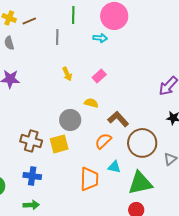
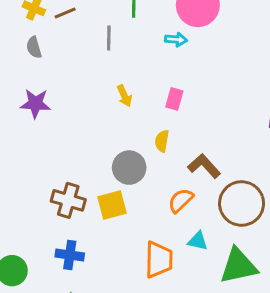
pink rectangle: (99, 76) -> (174, 99), turned -32
yellow semicircle: (91, 103) -> (162, 141), turned -96

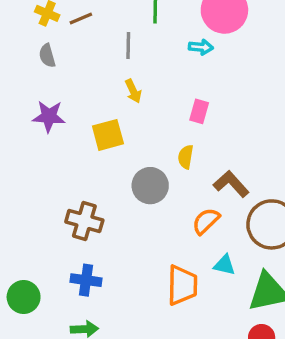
yellow arrow: (124, 96) -> (133, 91), moved
yellow square: (112, 205) -> (108, 135), moved

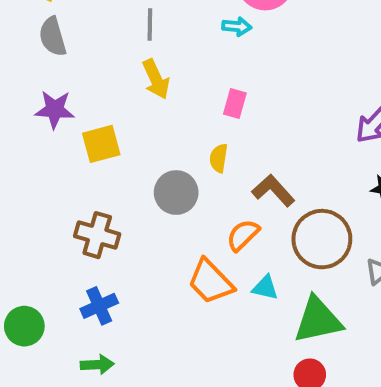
gray semicircle: (47, 56) -> (53, 37), size x1.4
yellow arrow: (133, 91) -> (156, 79), size x1.4
yellow square: (108, 135) -> (101, 144), moved
blue cross: (86, 280) -> (99, 306), turned -32
orange trapezoid: (182, 285) -> (211, 282), moved, turned 135

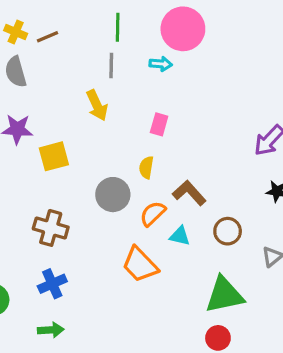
gray line: (150, 24) -> (111, 65), moved
orange semicircle: (243, 235) -> (153, 214), moved
brown circle: (322, 239) -> (228, 231), size x0.6
cyan triangle: (265, 288) -> (180, 236), moved

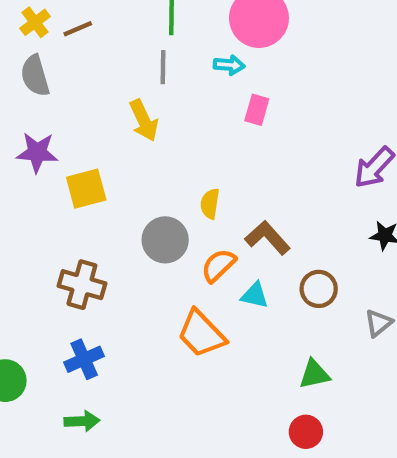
yellow cross: (16, 32) -> (35, 22), turned 30
pink rectangle: (159, 124) -> (257, 110), moved
green triangle: (224, 295) -> (314, 374), size x0.6

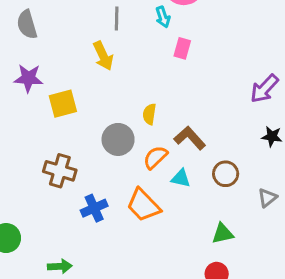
cyan arrow: (229, 65) -> (163, 17), turned 66
blue cross: (84, 359) -> (94, 208), moved

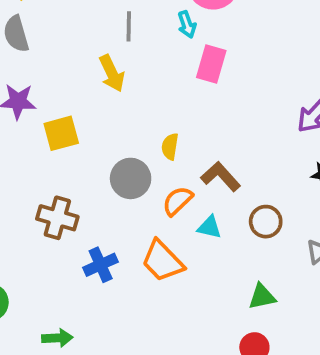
pink rectangle: (182, 48) -> (211, 64), size x1.4

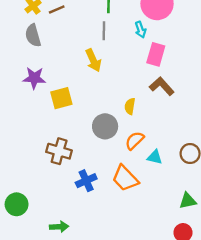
brown L-shape: (221, 177) -> (162, 86), moved

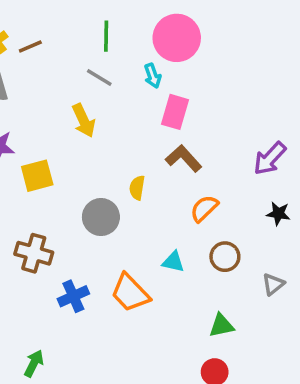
gray line: (104, 31) -> (99, 78), turned -60
orange semicircle: (135, 141) -> (204, 208), moved
green arrow: (59, 227) -> (34, 363), turned -60

